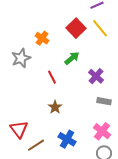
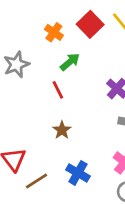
orange cross: (42, 38) -> (54, 32), moved
green arrow: (72, 58) -> (70, 62), moved

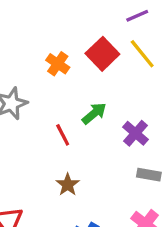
green arrow: (70, 62) -> (94, 113), moved

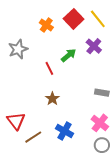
purple cross: (136, 133) -> (94, 46), moved

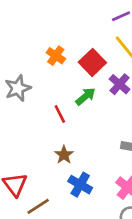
red square: (74, 19) -> (92, 62), moved
blue cross: (65, 131) -> (80, 185), moved

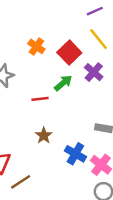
red line: (60, 114) -> (40, 99), turned -70
blue cross: (80, 185) -> (75, 154), moved

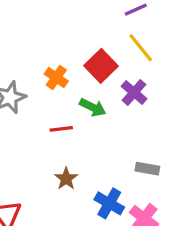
orange cross: (36, 46) -> (56, 78), moved
green arrow: (63, 83) -> (93, 107), turned 66

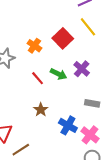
purple cross: (134, 92) -> (82, 69), moved
green arrow: (93, 107) -> (59, 74), moved
red line: (61, 129) -> (38, 78), turned 56

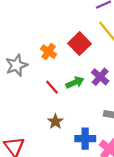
green arrow: (59, 74) -> (75, 82), turned -49
blue cross: (68, 125) -> (85, 139), turned -30

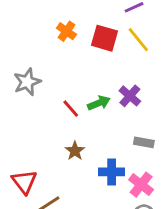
red square: (79, 44) -> (104, 38), moved, turned -30
orange cross: (49, 52) -> (67, 31), moved

